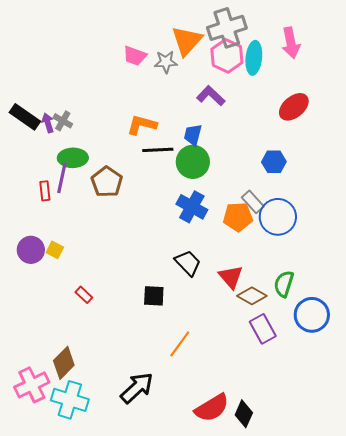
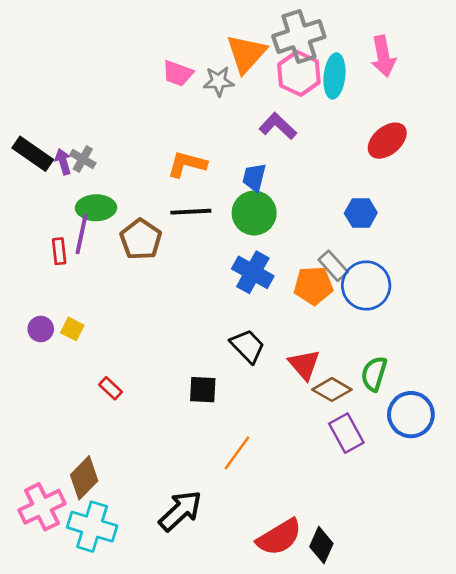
black line: (158, 150) -> (191, 212), moved
purple circle: (31, 250) -> (41, 329), size x0.7

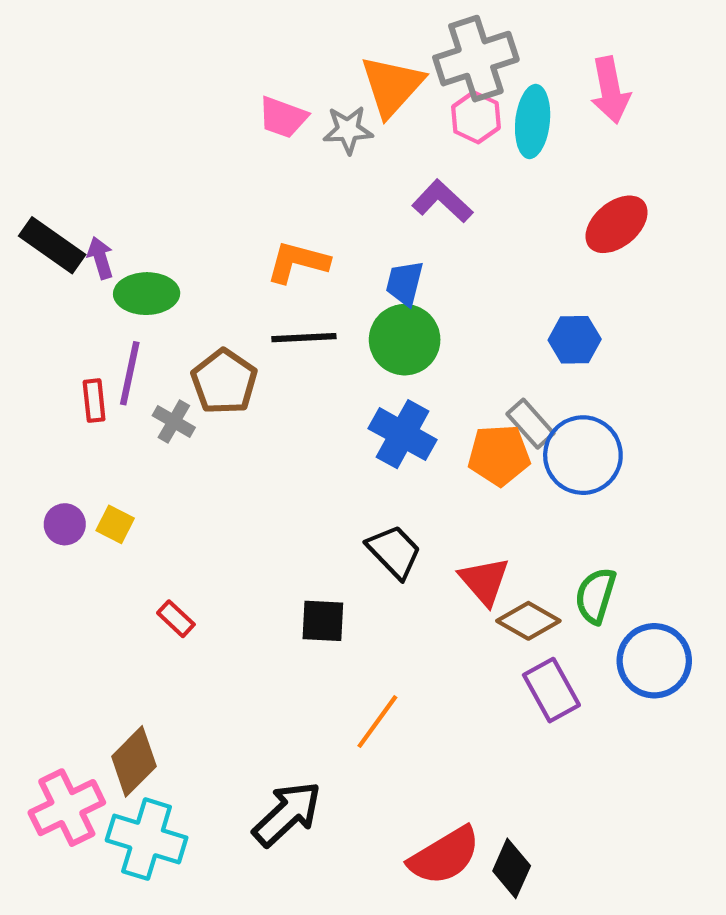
pink hexagon: (299, 73) -> (476, 117), size x0.7
gray cross: (83, 159) -> (174, 422), moved
green ellipse: (96, 208) -> (147, 294), moved

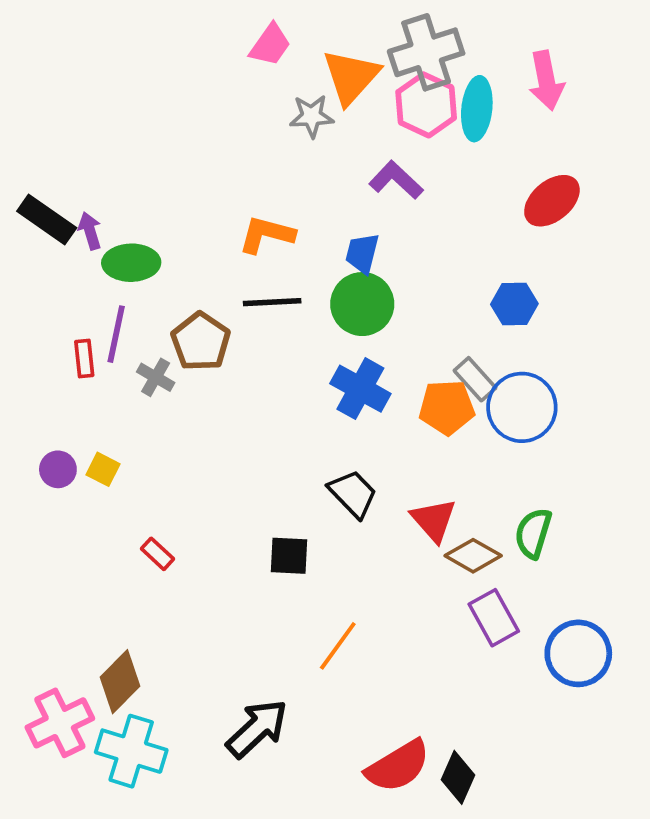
pink trapezoid: (283, 117) -> (270, 45), moved, turned -75
pink hexagon: (476, 117) -> (426, 105), size x1.4
blue circle: (654, 661) -> (578, 653), moved

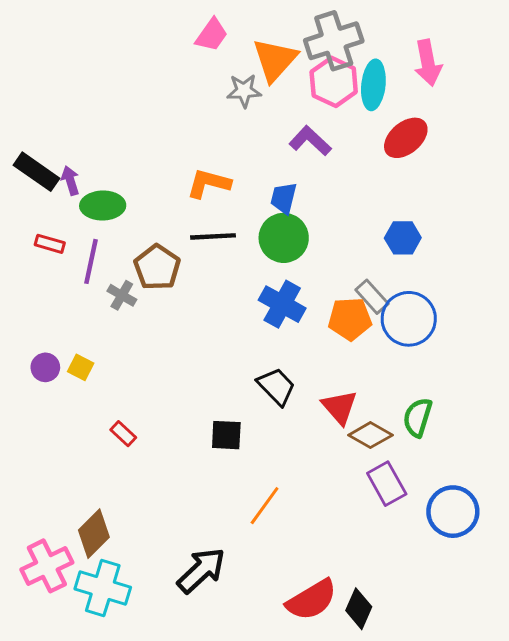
red ellipse: (552, 201) -> (406, 138), moved
red rectangle: (84, 359) -> (50, 244), moved, turned -68

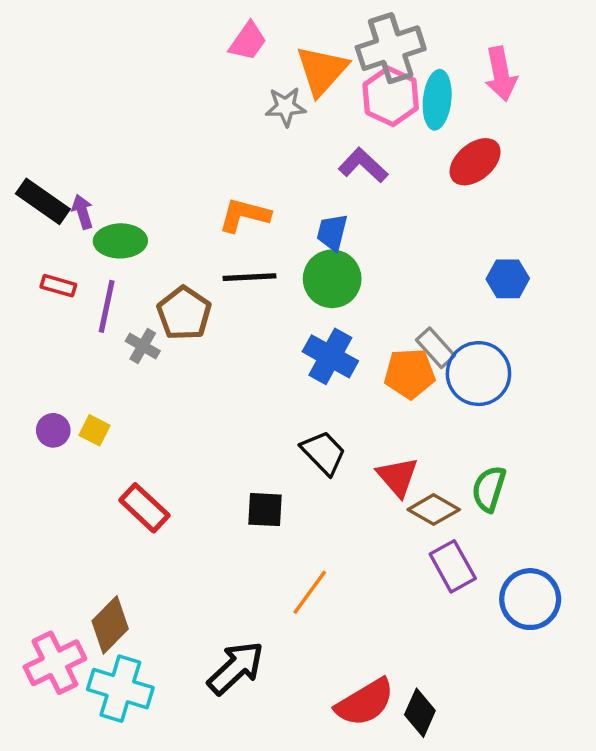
blue hexagon: (403, 238) -> (508, 279), moved
red rectangle: (123, 434) -> (144, 508), size x1.6

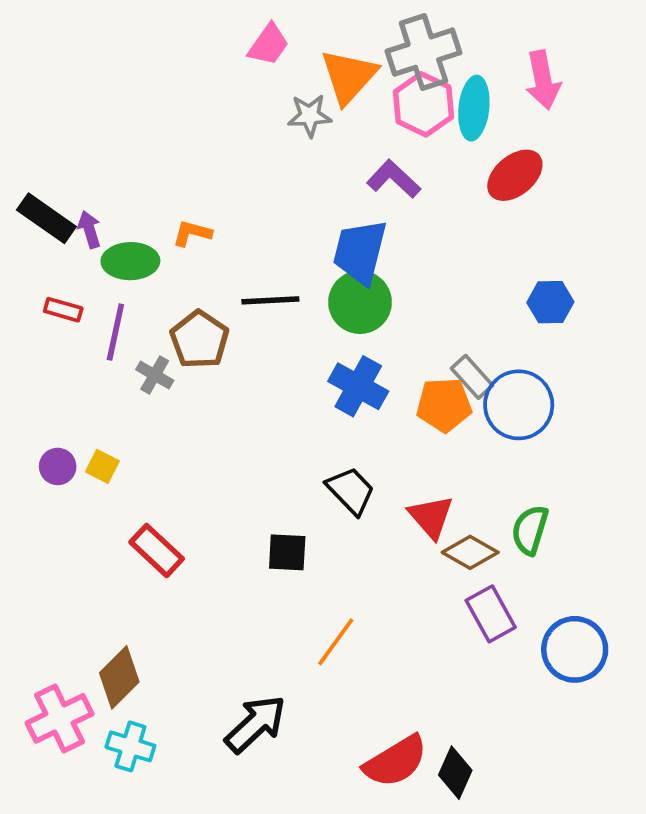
orange L-shape: (244, 215) -> (192, 233), moved, size x0.7
blue trapezoid: (332, 232) -> (360, 252), size x1.6
cyan cross: (120, 689) -> (130, 746), size x0.7

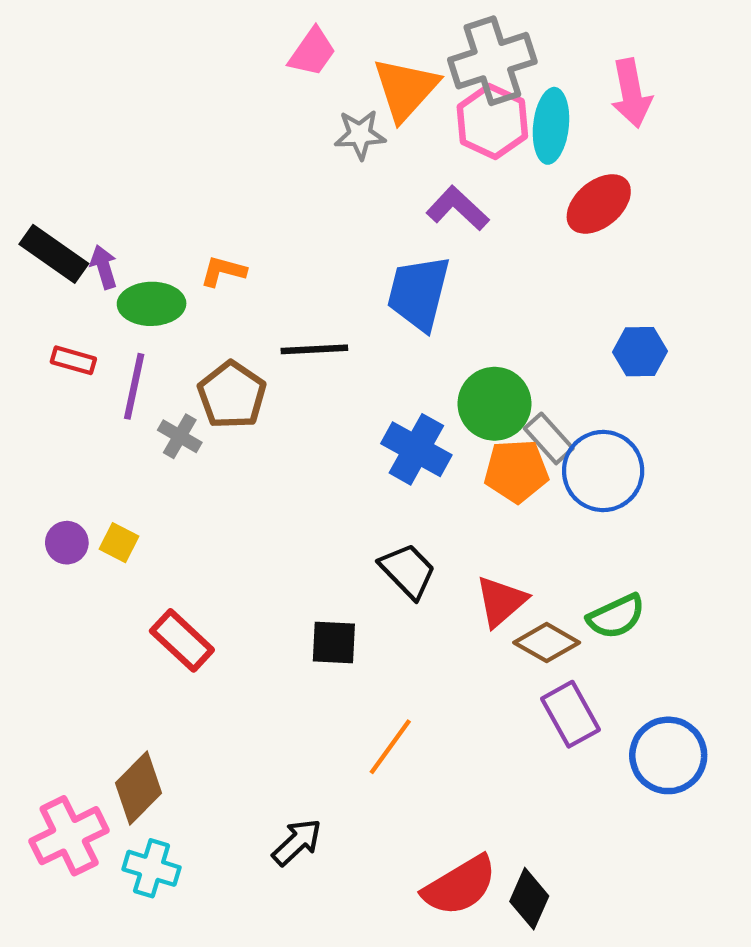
green circle: (360, 302) -> (495, 404), moved
red triangle: (431, 517) -> (501, 601), turned 30
green semicircle: (530, 530) -> (616, 616), turned -132
black arrow: (255, 724) -> (297, 842), size x0.7

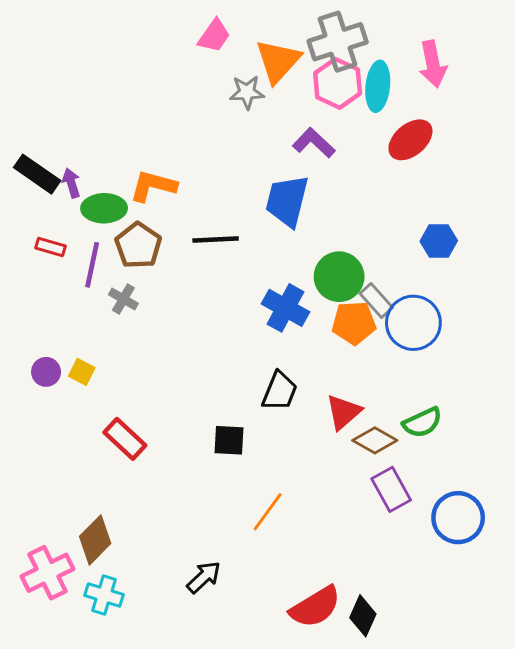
orange L-shape: (223, 271) -> (153, 186), size x1.5
brown pentagon: (232, 395) -> (138, 245), moved
black trapezoid: (408, 571) -> (280, 391), turned 66

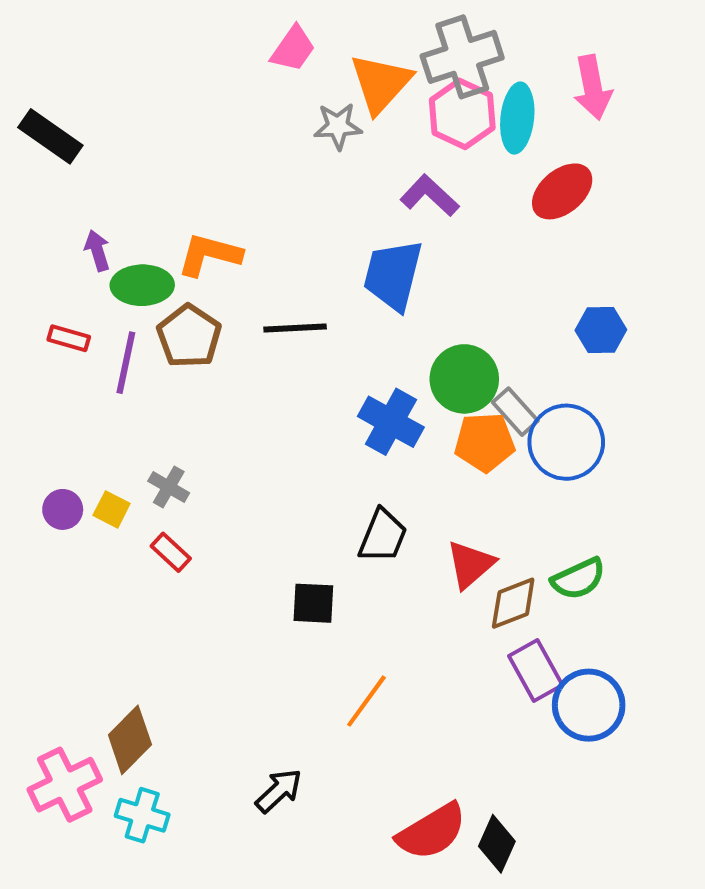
black rectangle: (37, 174) -> (50, 136), moved
gray cross: (123, 299) -> (169, 487), moved
red rectangle: (125, 439) -> (171, 552), moved, size x0.7
brown diamond: (375, 440) -> (513, 603), turned -51
blue circle: (458, 518) -> (589, 705), moved

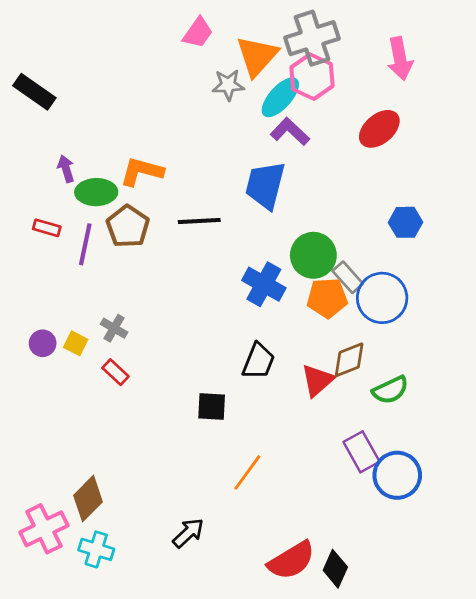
cyan ellipse: (517, 118) -> (280, 97), moved, turned 36
brown diamond: (513, 603) -> (349, 360), moved

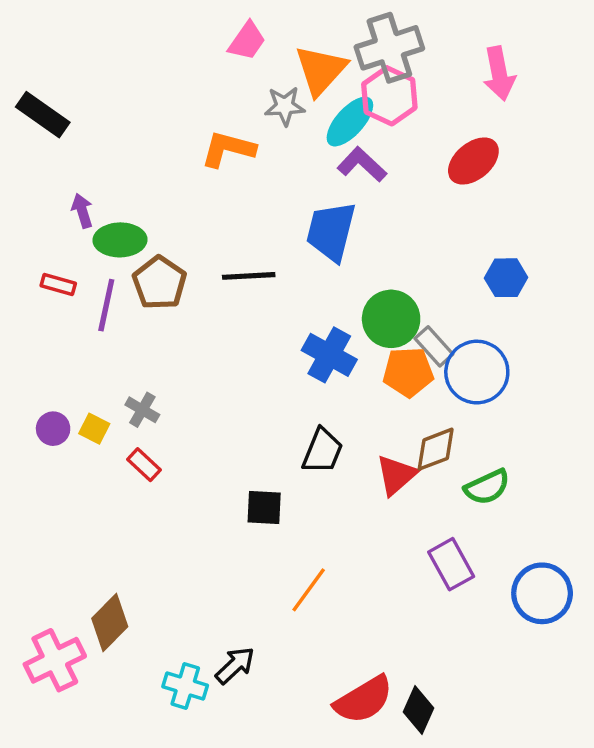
orange L-shape: (142, 171) -> (228, 149), moved
blue circle: (397, 475) -> (542, 593), moved
cyan cross: (96, 549) -> (185, 686), moved

